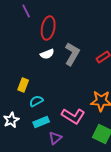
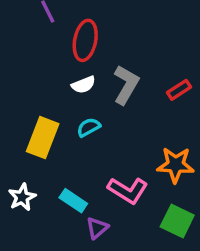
yellow rectangle: (23, 85) -> (43, 138), size x1.6
cyan semicircle: (36, 101) -> (89, 127), moved
cyan rectangle: (41, 122) -> (73, 201), turned 56

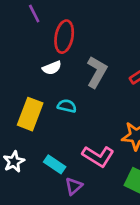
white semicircle: (83, 85) -> (52, 68), moved
cyan semicircle: (89, 127) -> (67, 106), turned 42

